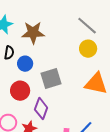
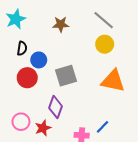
brown star: (33, 33) -> (61, 24), moved, size x0.7
red circle: (20, 91) -> (27, 78), moved

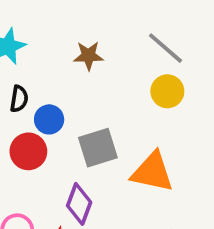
orange triangle: (113, 81) -> (152, 172), moved

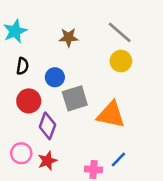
blue circle: (49, 119) -> (55, 77), moved
purple diamond: (79, 204) -> (47, 126), moved

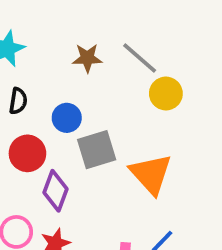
gray line: (120, 32) -> (140, 58), moved
orange triangle: (111, 115) -> (151, 174), turned 36

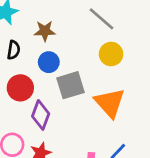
brown star: (87, 58) -> (45, 31), moved
yellow circle: (166, 94) -> (111, 54), moved

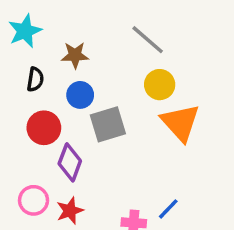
orange triangle: (110, 103) -> (180, 123), moved

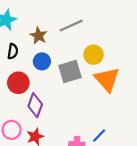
gray line: (148, 40) -> (71, 26), moved, turned -65
brown star: (75, 55) -> (39, 36), turned 30
gray square: (108, 124) -> (70, 72), moved

